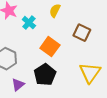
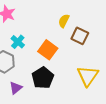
yellow semicircle: (55, 11) -> (64, 21), moved
cyan cross: (29, 23) -> (18, 42), moved

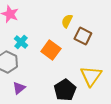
black pentagon: (43, 78) -> (65, 90), moved

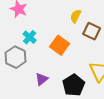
purple triangle: (19, 88) -> (42, 79), moved

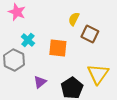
orange square: (60, 45) -> (58, 48), turned -30

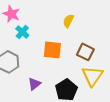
brown square: (90, 34) -> (85, 52), moved
cyan cross: (28, 40) -> (22, 32), moved

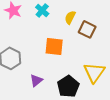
cyan cross: (22, 32) -> (42, 10), moved
brown square: (85, 52) -> (87, 29), moved

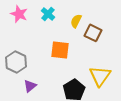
purple triangle: (36, 80) -> (30, 86), moved

